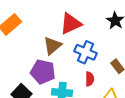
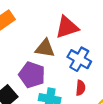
brown triangle: (52, 46) -> (45, 48), turned 42

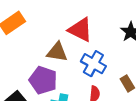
red triangle: (67, 27) -> (80, 30), turned 45

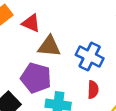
red triangle: (80, 30) -> (31, 23), moved, size x0.7

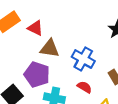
red semicircle: (93, 90) -> (85, 87), turned -64

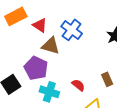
blue cross: (83, 59) -> (72, 30), moved

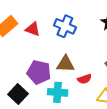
brown triangle: (51, 46) -> (65, 64), moved
red semicircle: (78, 85) -> (84, 79), turned 136

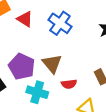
brown triangle: (65, 64) -> (52, 64), turned 36

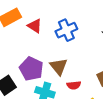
blue cross: (60, 23) -> (66, 30), turned 30

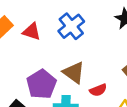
purple pentagon: (31, 69) -> (42, 84), turned 30

